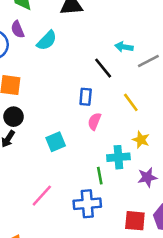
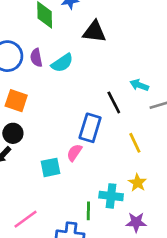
purple semicircle: (18, 29) -> (36, 58), moved
blue rectangle: (86, 97) -> (90, 128), size x1.5
pink semicircle: (94, 121) -> (74, 153), moved

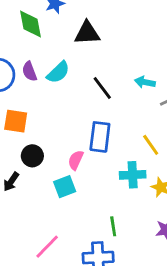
black line: (114, 102) -> (102, 88), moved
black circle: (13, 133) -> (32, 156), moved
pink semicircle: (74, 153) -> (76, 160), moved
cyan cross: (111, 196) -> (133, 175), moved

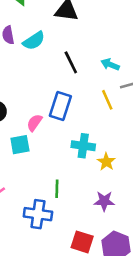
yellow line: (151, 145) -> (107, 100), moved

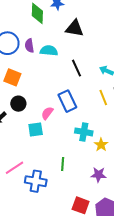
cyan semicircle: (34, 41) -> (49, 51), turned -144
blue rectangle: (60, 106) -> (67, 101), turned -45
blue cross: (38, 214) -> (36, 181), moved

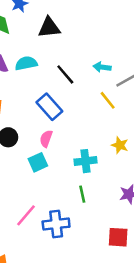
blue rectangle: (67, 101) -> (49, 107), moved
cyan cross: (84, 132) -> (85, 161), moved
yellow star: (101, 145) -> (120, 145), moved

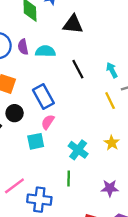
cyan arrow: (102, 67) -> (112, 70), turned 42
blue rectangle: (49, 107) -> (43, 97), moved
cyan cross: (85, 161) -> (78, 150), turned 30

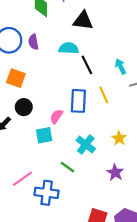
cyan semicircle: (45, 51) -> (69, 48), moved
blue rectangle: (43, 97) -> (78, 101), moved, turned 30
yellow line: (110, 101) -> (104, 95), moved
green line: (69, 179) -> (67, 167), moved, turned -56
purple star: (110, 188) -> (115, 173), moved, turned 30

